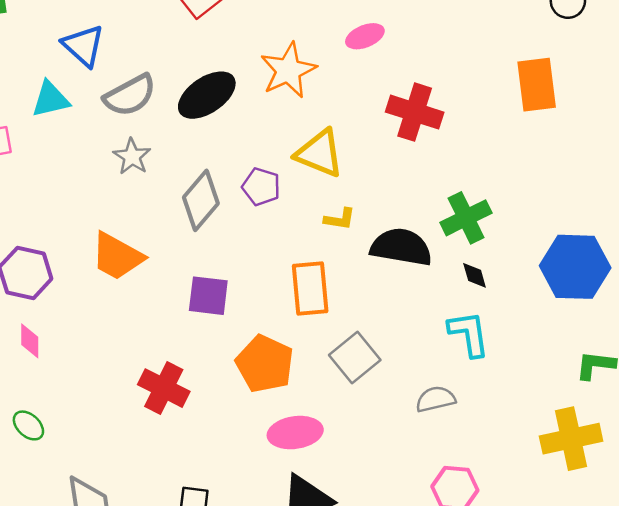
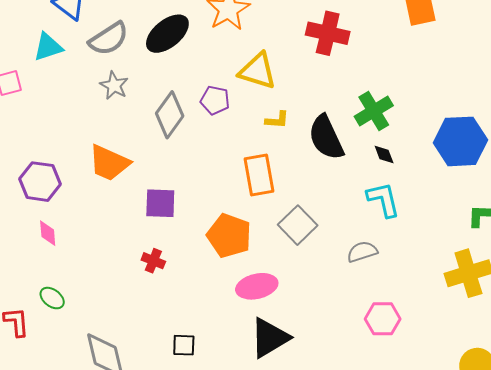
black semicircle: (401, 247) -> (326, 137), turned -120
purple square: (208, 296) -> (160, 203), moved
red cross: (164, 388) -> (153, 261), size x0.6

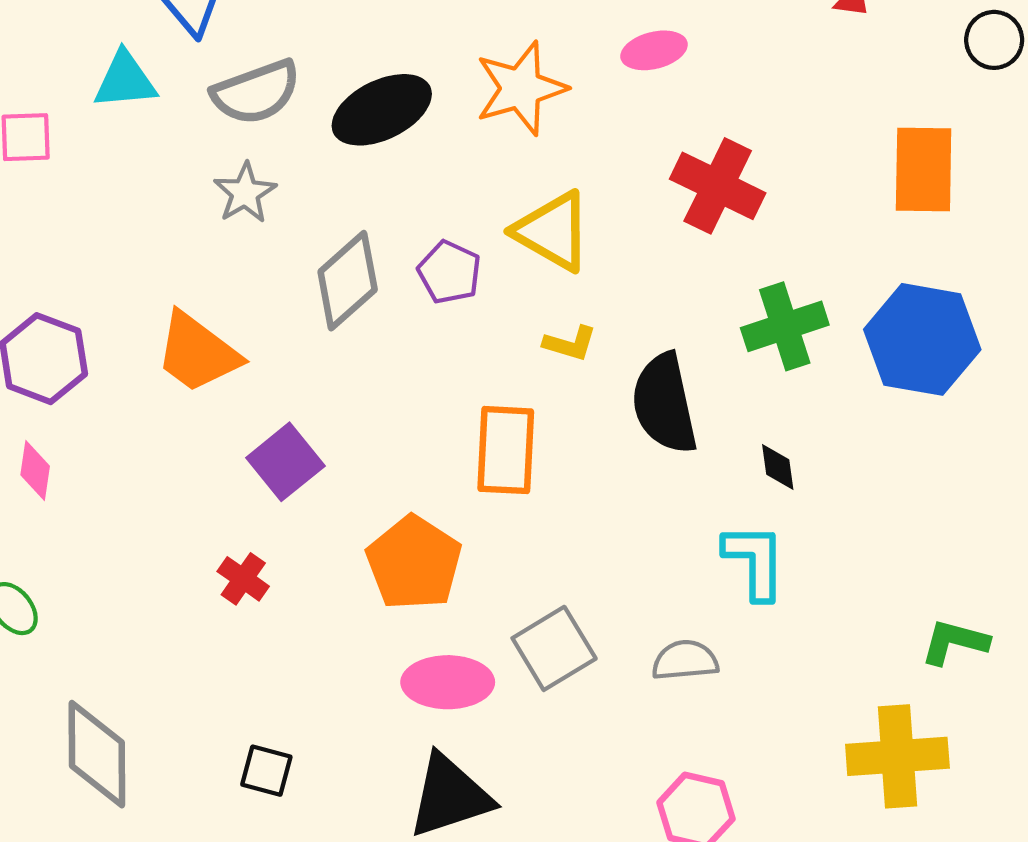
green cross: (374, 111) -> (785, 326), moved
blue hexagon: (460, 141) -> (922, 339), moved
purple square: (160, 203) -> (285, 462), turned 36
gray square: (298, 225) -> (554, 648), moved

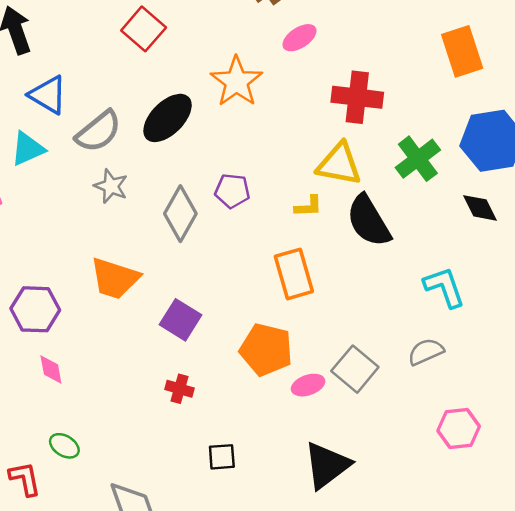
yellow triangle: (553, 231) -> (339, 164), moved
black diamond: (778, 467) -> (480, 208), moved, size x1.4
pink ellipse: (448, 682) -> (308, 385), moved, size x0.7
black square: (266, 771) -> (222, 457), moved

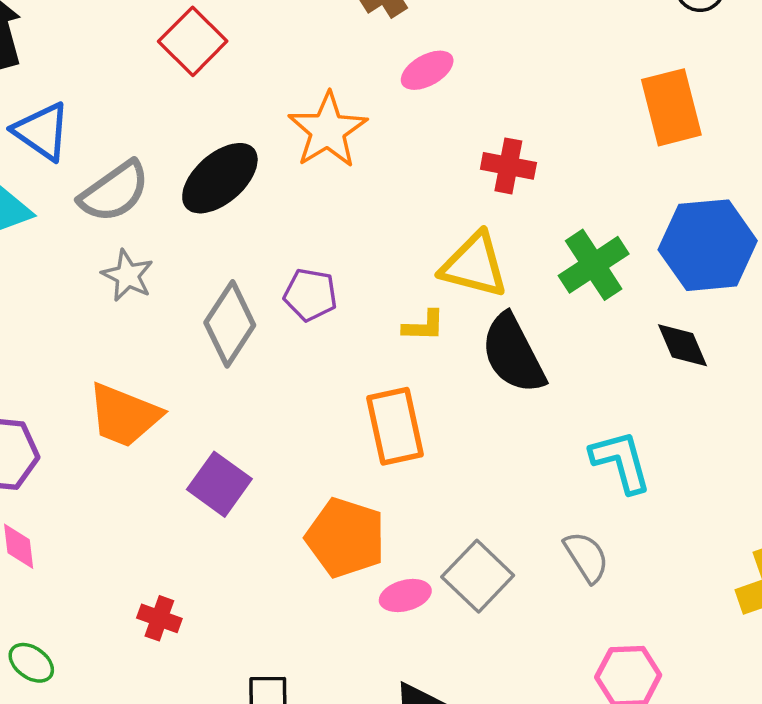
red cross: (357, 97) -> (508, 166), size x0.7
gray semicircle: (426, 352) -> (586, 557), turned 78
red cross: (180, 389) -> (159, 618), moved

